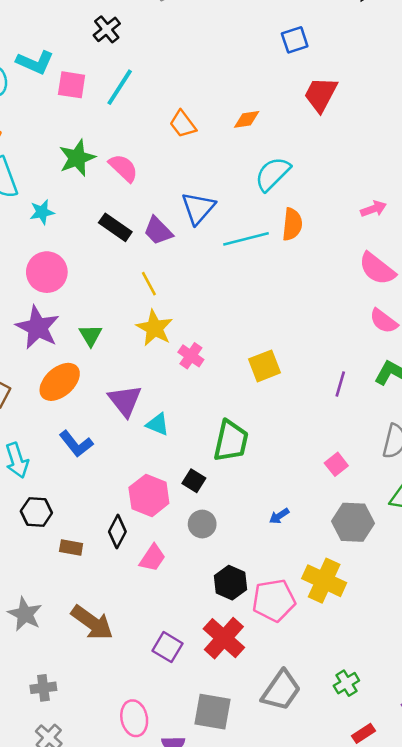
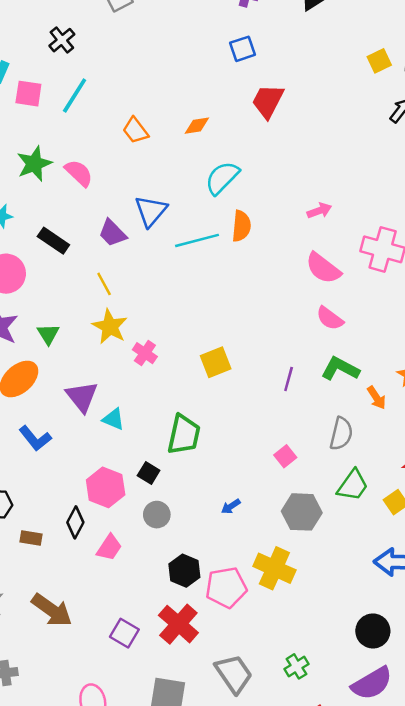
black rectangle: (115, 227) -> (53, 241), moved
gray trapezoid: (281, 690) -> (234, 674), turned -69

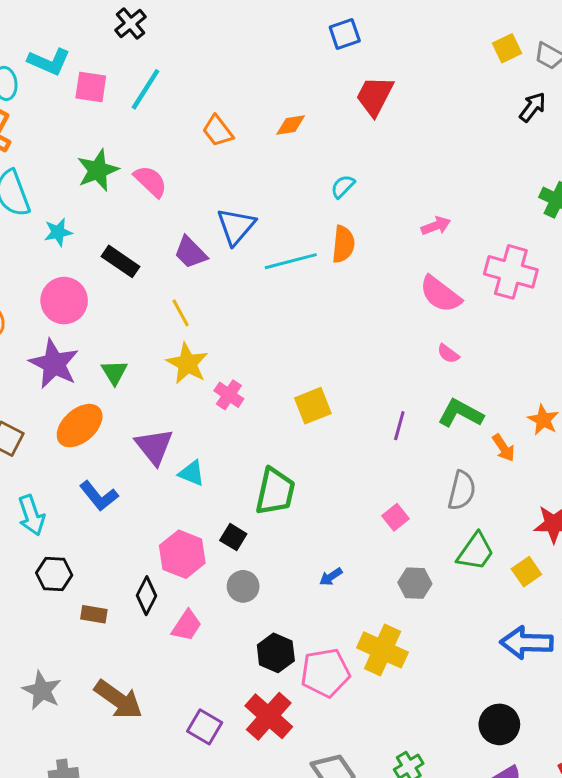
cyan semicircle: (222, 178) -> (343, 186), moved, size x0.6
pink semicircle: (330, 318) -> (448, 354), size x0.7
gray hexagon: (302, 512) -> (415, 583), size x0.7

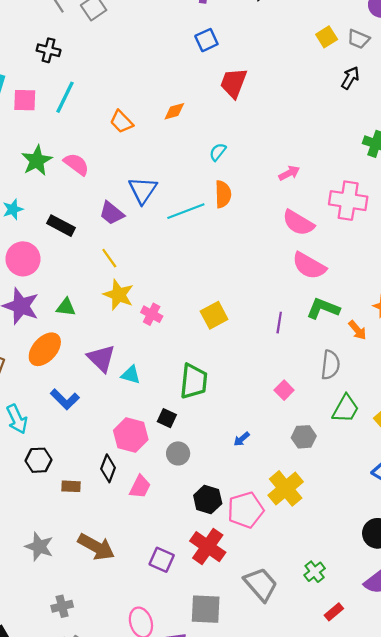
black cross: (130, 24) -> (49, 50), turned -30
pink semicircle: (448, 354) -> (309, 266), size x2.0
green triangle: (114, 372) -> (66, 307), turned -45
yellow cross: (383, 650) -> (286, 488), turned 32

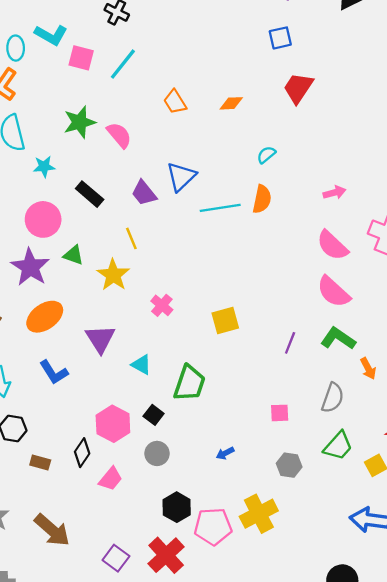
yellow star: (119, 295) -> (113, 275), moved
green triangle: (66, 307) -> (74, 255), moved
cyan triangle: (131, 375) -> (141, 365), moved
pink square: (284, 390) -> (280, 413), turned 30

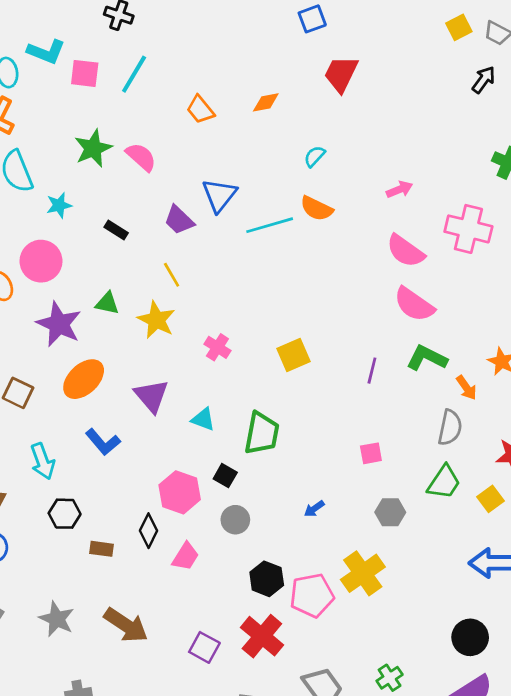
black rectangle: (90, 194) -> (116, 230), size x0.7
orange semicircle: (262, 199) -> (317, 208), turned 112
pink circle: (43, 219) -> (41, 261), moved
gray semicircle: (333, 398) -> (450, 428), moved

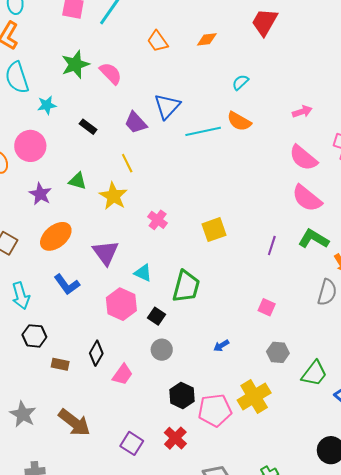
purple star: (59, 324) -> (40, 194), size x0.7
pink square: (371, 453) -> (267, 307), turned 30
green trapezoid: (444, 482) -> (314, 373), moved
pink hexagon: (180, 492) -> (121, 304), moved
red cross: (262, 636) -> (175, 438), size x0.7

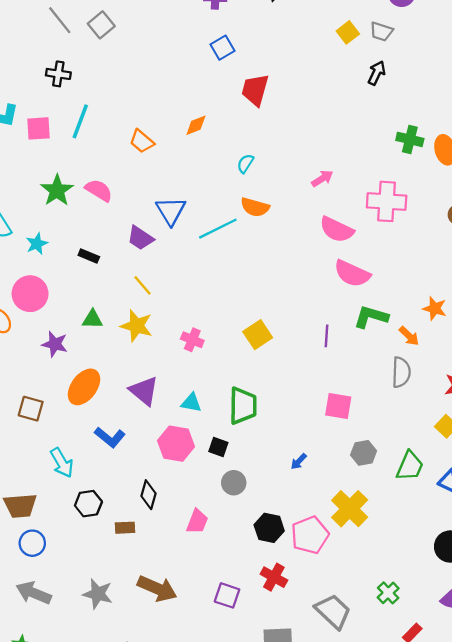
pink square: (267, 307) -> (338, 406), size x1.4
black diamond: (96, 353) -> (149, 495), moved

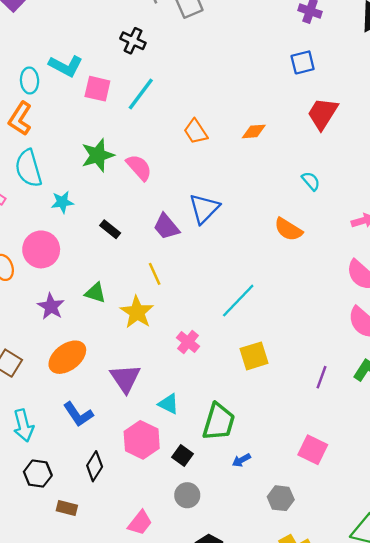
cyan semicircle: (245, 163) -> (311, 181), moved, turned 90
cyan line: (218, 229) -> (238, 301), moved, turned -36
gray hexagon: (364, 453) -> (281, 498), moved
blue arrow: (299, 461) -> (241, 460), moved
black diamond: (149, 495) -> (95, 466), moved

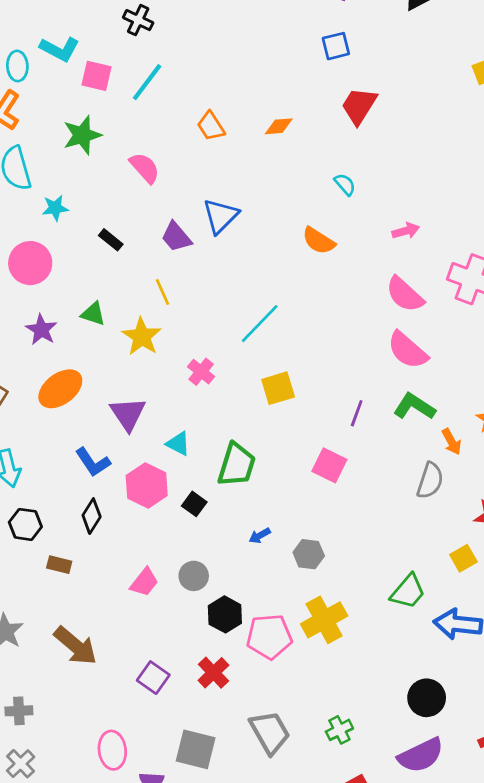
green star: (98, 155) -> (82, 135), moved
blue L-shape: (78, 414) -> (93, 462), moved
pink square: (313, 450) -> (329, 465), moved
blue arrow: (241, 460) -> (260, 536), moved
gray circle: (187, 495) -> (194, 576), moved

